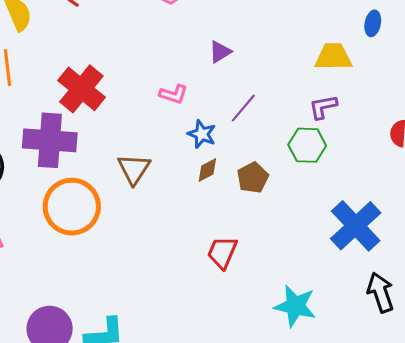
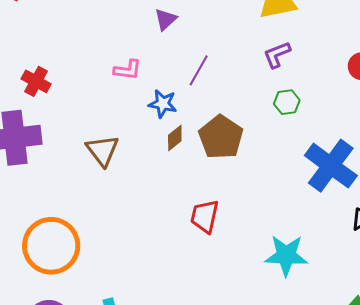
red cross: (81, 89) -> (36, 81), size x0.6
green hexagon: (307, 145) -> (287, 102), moved, size x0.7
brown pentagon: (253, 178) -> (221, 137), size x1.4
orange circle: (72, 207) -> (51, 246), moved

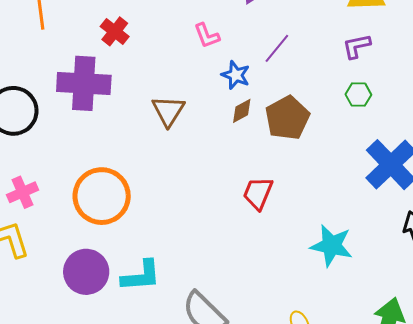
pink L-shape: (128, 70) -> (207, 36), turned 52

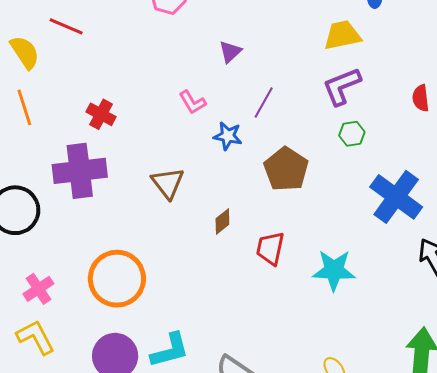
purple L-shape: (357, 46) -> (342, 86), size x1.4
brown diamond: (242, 111) -> (222, 222), moved
cyan star: (332, 246) -> (334, 270), moved

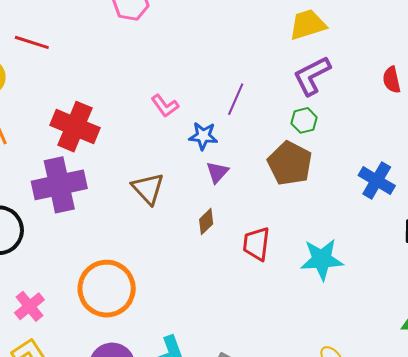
purple triangle: (230, 52) -> (217, 172), moved
red cross: (101, 114) -> (75, 127), size x1.6
green hexagon: (352, 134) -> (304, 120), moved
brown pentagon: (286, 169) -> (290, 163), moved
blue cross: (396, 197) -> (377, 180), size x0.7

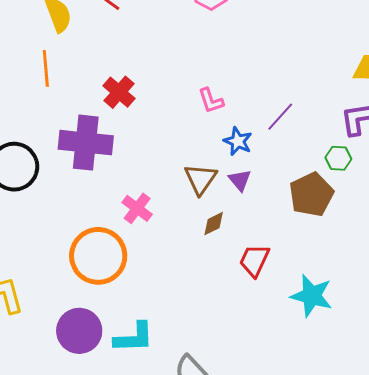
red cross: (75, 127) -> (119, 92), size x0.7
purple triangle: (217, 172) -> (240, 180), turned -40
brown triangle: (148, 189) -> (200, 179), moved
pink cross: (29, 306) -> (137, 208), moved, turned -32

